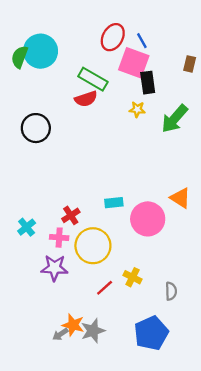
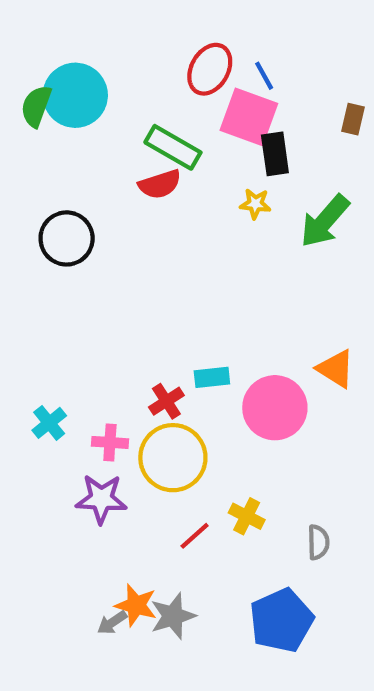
red cross: (71, 215) -> (166, 401), moved

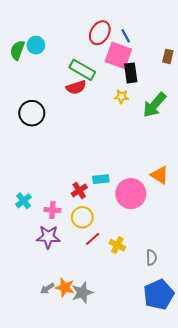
cyan circle: (75, 95) -> (36, 45), size x0.6
yellow circle: (173, 458) -> (82, 217), size x0.7
red line: (195, 536) -> (93, 239), moved
blue pentagon: (281, 620) -> (159, 295), moved
gray arrow: (112, 623) -> (47, 288), moved

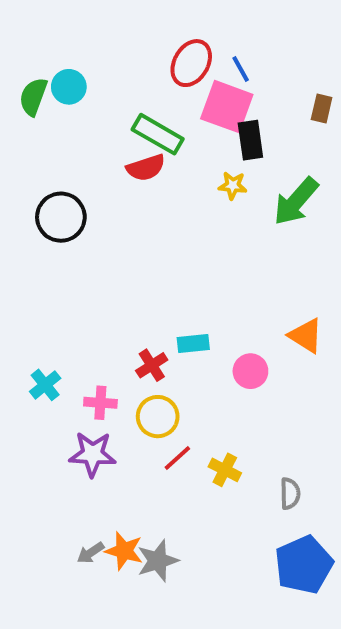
pink circle: (131, 194) -> (250, 371), size x0.6

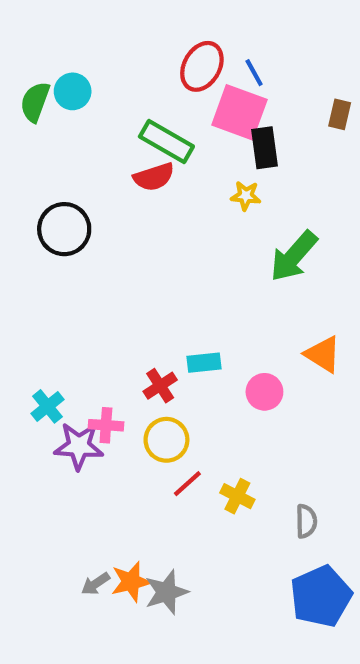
green arrow: (296, 201) -> (294, 256), moved
purple star: (92, 454) -> (79, 446), moved
orange star: (124, 551) -> (131, 582), turned -30

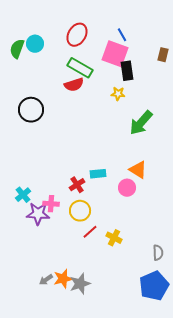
red ellipse: (202, 66) -> (77, 35), moved
orange triangle: (323, 354) -> (138, 170), moved
gray semicircle: (306, 521) -> (158, 253), moved

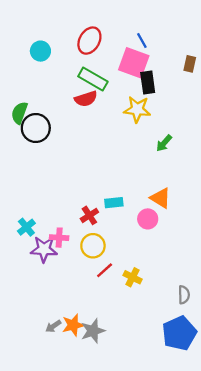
green semicircle: (17, 49) -> (19, 113), moved
yellow star: (118, 94) -> (137, 109), size x1.6
green arrow: (141, 123) -> (164, 143), size x0.6

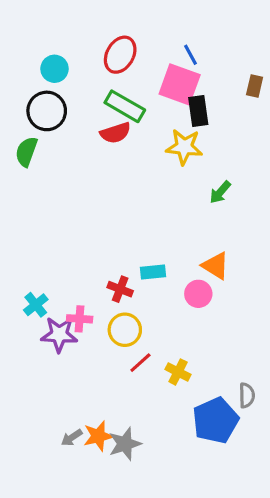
black circle: (36, 128) -> (47, 111), moved
red cross: (89, 215) -> (120, 289), turned -36
blue pentagon: (179, 333) -> (215, 420), moved

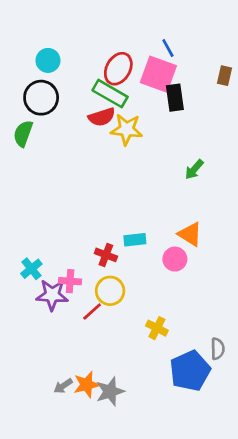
red ellipse: (120, 55) -> (118, 69), moved
yellow star: (184, 147) -> (127, 129), moved
red line: (140, 363) -> (92, 311), moved

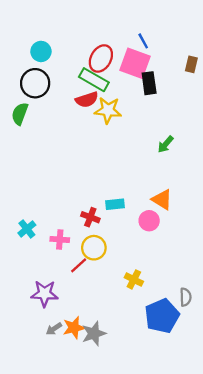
purple star: (52, 295) -> (45, 294), moved

